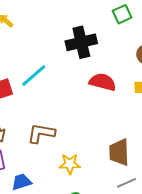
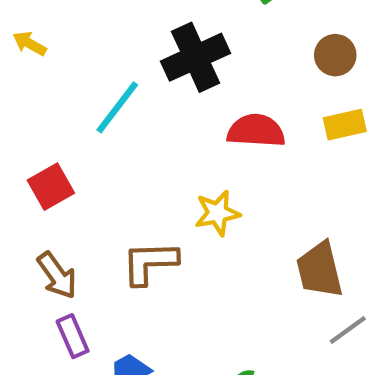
cyan line: (34, 76) -> (117, 107), moved
yellow star: (70, 164) -> (217, 213), moved

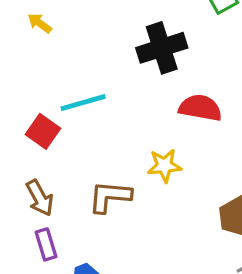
cyan line: (117, 107) -> (83, 103), moved, turned 30
red square: (51, 187) -> (43, 131), turned -32

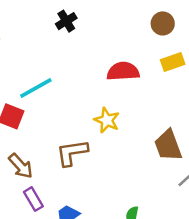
black cross: (162, 48) -> (66, 21), moved, size x0.6
yellow star: (164, 166) -> (107, 120), turned -30

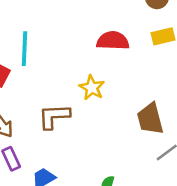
cyan line: (36, 88) -> (25, 49), turned -64

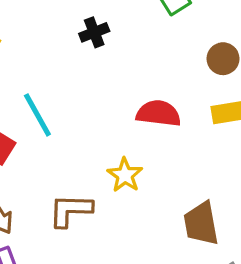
cyan line: (25, 49) -> (37, 115), turned -36

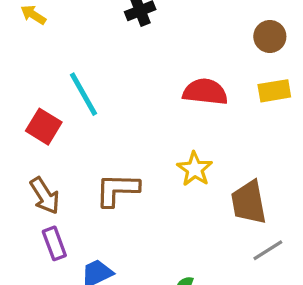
yellow star: (125, 175) -> (195, 169), moved

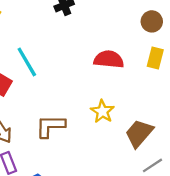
yellow rectangle: (274, 91) -> (155, 58), turned -65
brown trapezoid: (249, 202) -> (139, 133), turned 52

